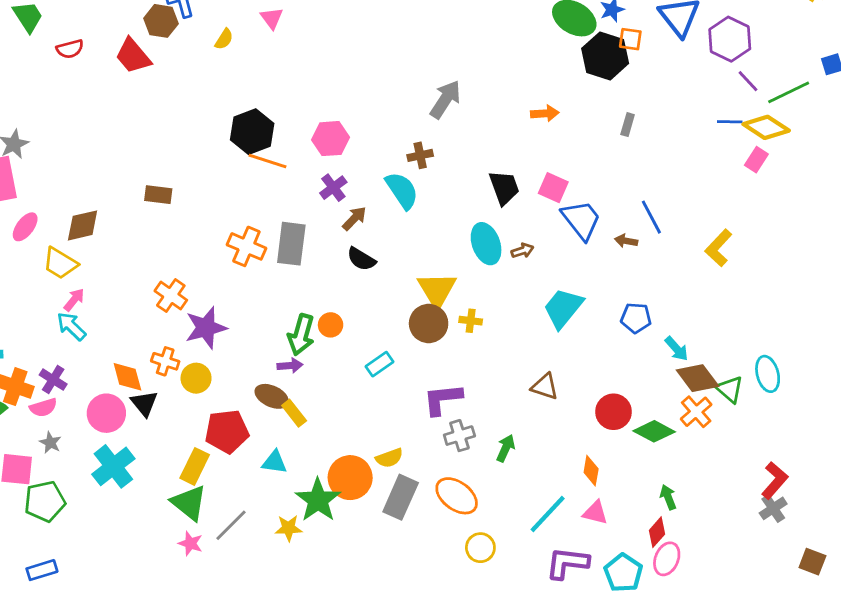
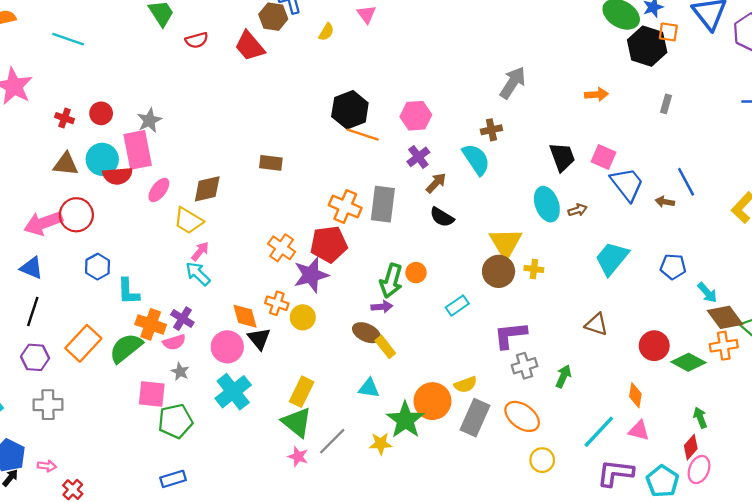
orange cross: (696, 412) -> (724, 346), turned 32
red pentagon: (227, 431) -> (329, 244), moved

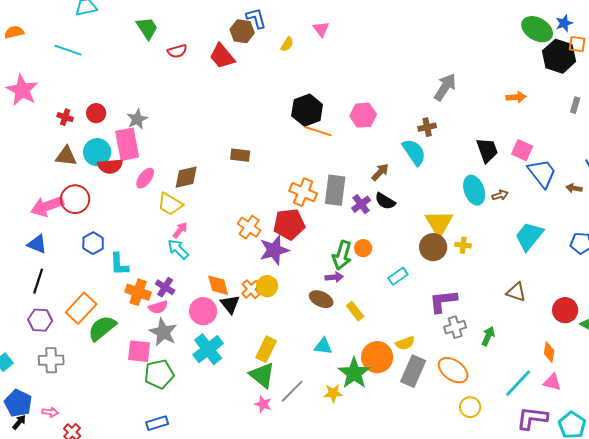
purple cross: (418, 157) -> (361, 204), moved
orange cross: (277, 303) -> (251, 289), moved, turned 30
yellow rectangle: (385, 347) -> (355, 311), moved
green semicircle: (126, 348) -> (102, 328), moved
gray star: (180, 372) -> (163, 332), size x1.8

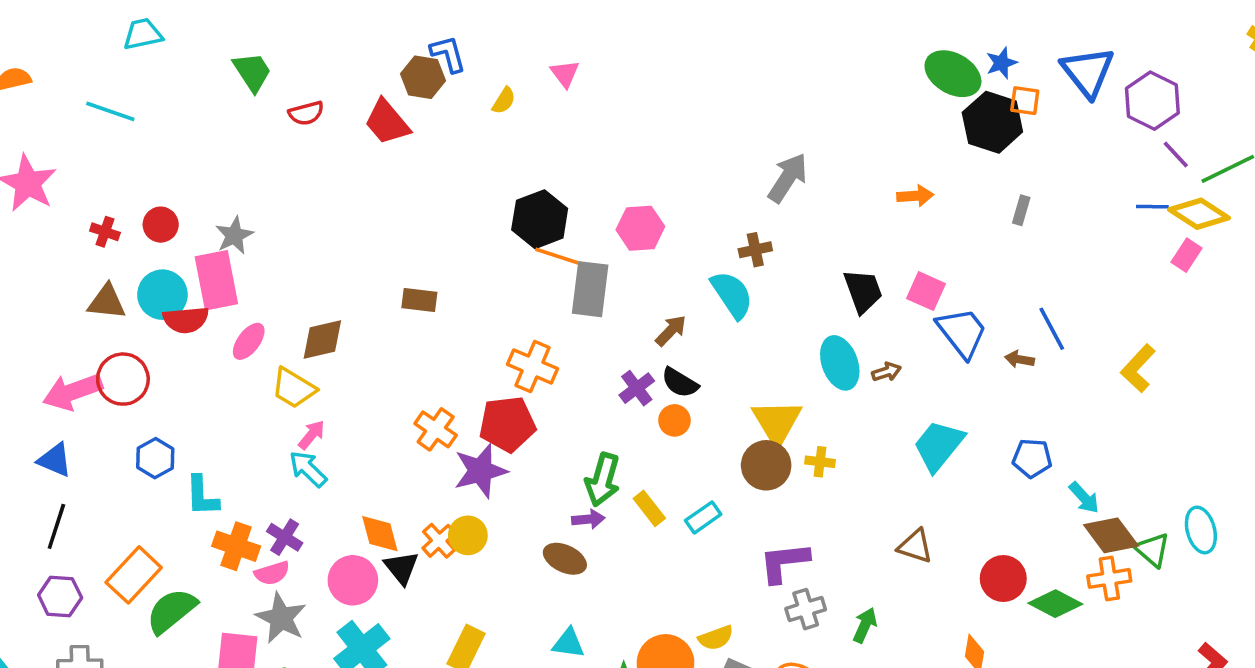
gray rectangle: (335, 190) -> (590, 289), moved
orange circle: (363, 248) -> (674, 420), moved
yellow rectangle: (355, 311) -> (649, 508), moved

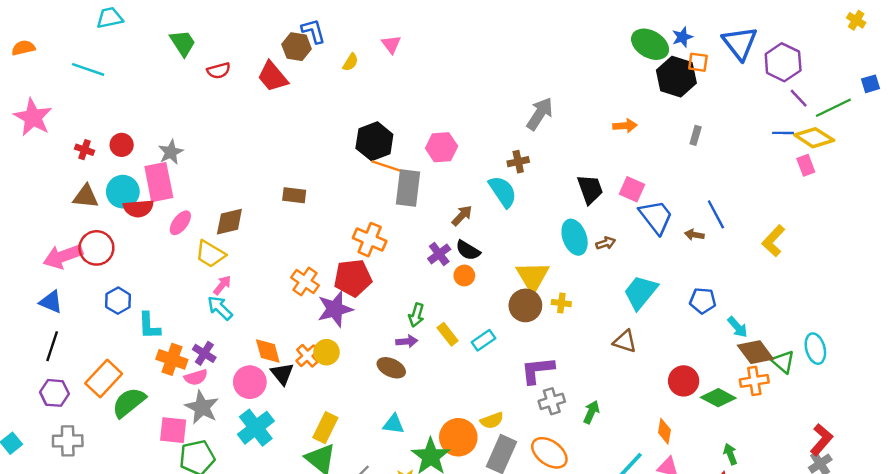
pink rectangle: (1187, 255) -> (806, 165), turned -54
green arrow: (603, 480) -> (416, 315), size x0.7
brown triangle: (915, 546) -> (625, 341), moved

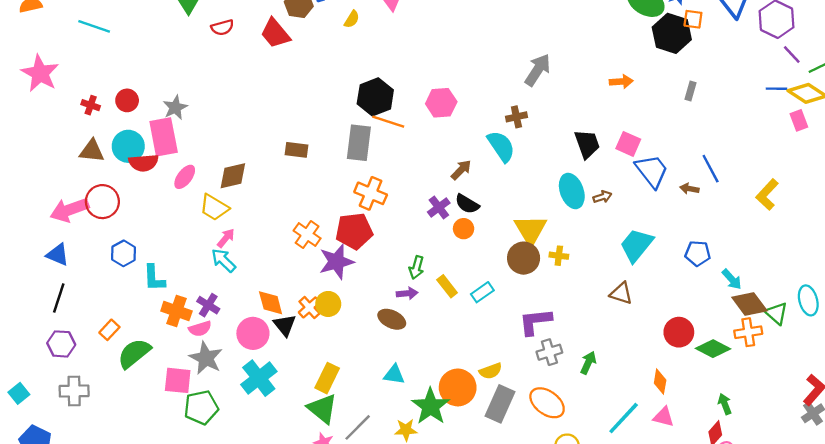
gray rectangle: (408, 188) -> (359, 143), moved
orange rectangle: (104, 379) -> (109, 330), size x0.6

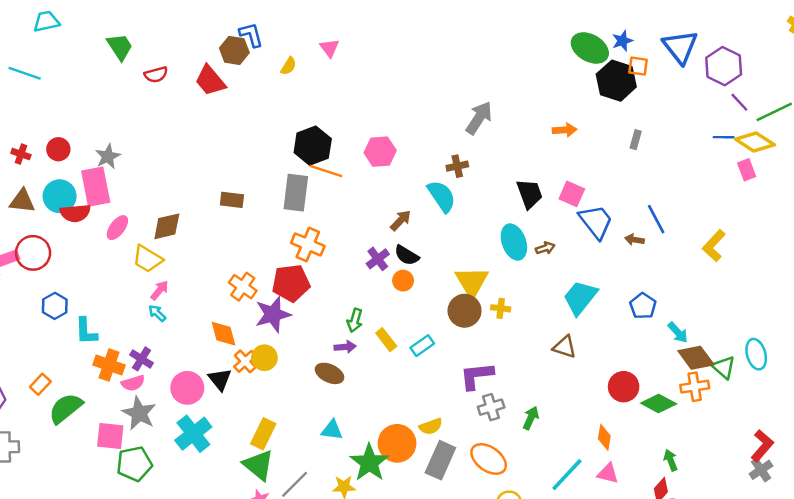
blue pentagon: (698, 253) -> (643, 306), turned 30
cyan arrow: (224, 260) -> (157, 313), size x0.7
orange diamond: (271, 303) -> (223, 334), moved

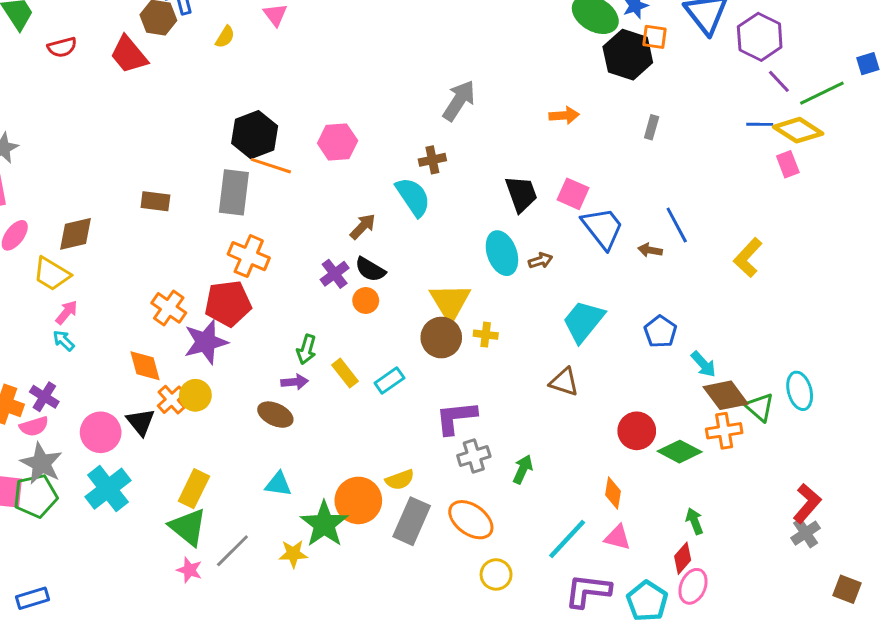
green pentagon: (134, 464) -> (35, 496), moved

